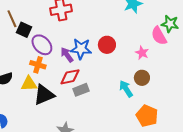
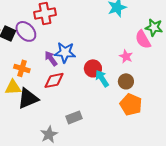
purple ellipse: (42, 45) -> (26, 31), moved
red circle: (107, 45) -> (93, 68), moved
cyan arrow: (126, 89) -> (102, 78), moved
gray rectangle: (81, 90) -> (74, 117), moved
orange pentagon: (147, 116) -> (131, 104), moved

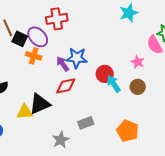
orange cross: (22, 68) -> (34, 56), moved
yellow triangle: (13, 87) -> (25, 112), moved
orange pentagon: (131, 104) -> (128, 131), moved

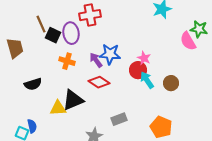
purple ellipse: (38, 37) -> (71, 33), turned 35
orange cross: (34, 56) -> (67, 61), moved
pink star: (138, 62) -> (144, 58), moved
red diamond: (66, 86) -> (99, 82), turned 45

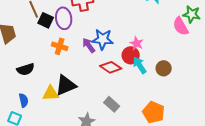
red diamond: (99, 82) -> (111, 67), moved
gray rectangle: (119, 119) -> (112, 104), turned 63
blue semicircle: (32, 126) -> (24, 100), moved

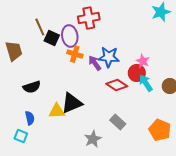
orange cross: (60, 46) -> (75, 54), moved

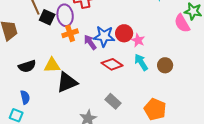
orange cross: (75, 54) -> (70, 33), turned -35
red circle: (137, 73) -> (124, 33), moved
yellow triangle: (57, 111) -> (52, 65), moved

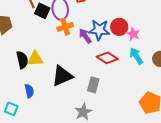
yellow triangle: (52, 65) -> (35, 59), moved
black semicircle: (27, 66) -> (22, 60), turned -84
blue semicircle: (25, 97) -> (29, 91), moved
gray rectangle: (113, 101) -> (93, 85), moved, turned 63

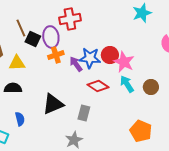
pink star: (133, 34) -> (124, 62), size x1.5
yellow triangle: (35, 59) -> (17, 63), moved
black semicircle: (22, 60) -> (13, 88), turned -78

